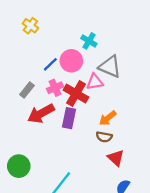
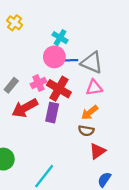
cyan cross: (89, 41) -> (60, 38), moved
blue line: (50, 64) -> (70, 60), moved, turned 42
pink triangle: (95, 82) -> (94, 88), moved
red triangle: (116, 158) -> (98, 151), turned 42

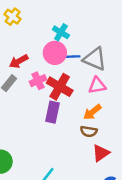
red arrow: (25, 108) -> (19, 61), moved, size x0.7

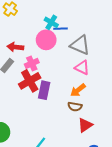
blue line: (72, 57) -> (60, 29), moved
red arrow: (19, 61) -> (15, 47), turned 35
pink triangle: (97, 85) -> (82, 68), turned 35
red cross: (60, 87) -> (30, 81), moved, turned 30

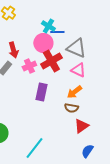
red arrow: (15, 47) -> (13, 50), turned -112
red cross: (30, 81) -> (51, 61), moved

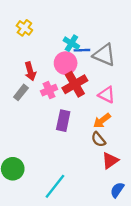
gray triangle: (76, 48) -> (104, 55), moved
brown semicircle: (71, 108) -> (98, 139), turned 40

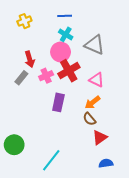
yellow cross: (24, 28) -> (24, 21), turned 32
blue line: (82, 50) -> (65, 16), moved
blue semicircle: (117, 190) -> (106, 163), turned 48

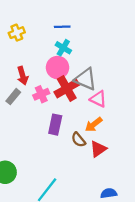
gray triangle: (95, 45) -> (85, 79), moved
brown semicircle: (89, 119) -> (78, 140), moved
red triangle: (100, 138) -> (98, 149), moved

